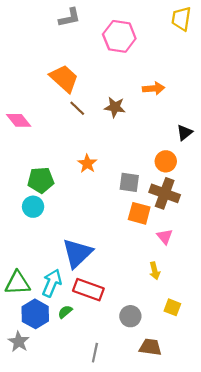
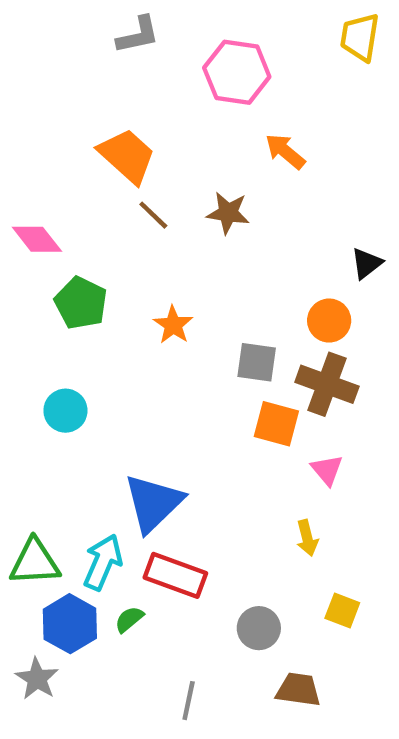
orange arrow: (154, 88) -> (285, 151), moved, turned -135
green pentagon: (41, 180) -> (81, 303), moved, turned 30

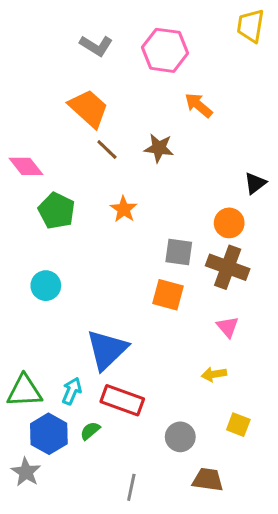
gray L-shape: (138, 35) -> (96, 46), moved, turned 44
orange star: (173, 325) -> (124, 209), moved
orange square: (276, 424) -> (168, 295), moved
yellow arrow: (307, 538) -> (214, 374), turned 95
cyan arrow: (103, 562) -> (72, 391), size x0.7

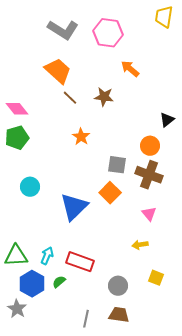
gray L-shape: (96, 46) -> (63, 30), size x1.4
green pentagon: (56, 211) -> (17, 138), moved, turned 30
orange square: (168, 295) -> (110, 193), turned 30
blue triangle: (107, 350) -> (74, 207), moved
brown trapezoid: (208, 480) -> (119, 315), moved

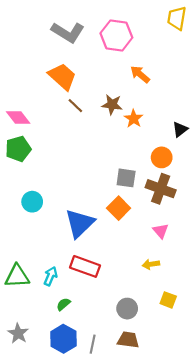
orange star: (81, 137) -> (134, 119), moved
red rectangle: (80, 262) -> (85, 266), moved
blue hexagon: (32, 284) -> (63, 339), moved

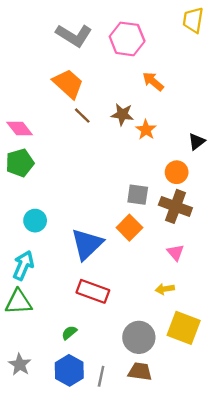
cyan arrow: (51, 276) -> (23, 265), moved, size x1.4
yellow square: (168, 300) -> (184, 328), size x1.8
gray circle: (127, 309) -> (139, 337), size x1.4

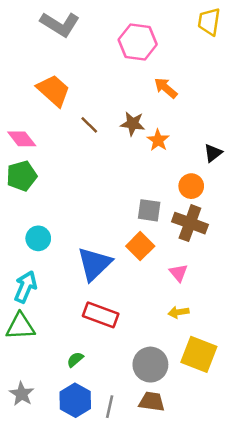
gray L-shape: (74, 35) -> (60, 24), moved
orange trapezoid: (68, 84) -> (54, 90), moved
pink triangle: (175, 252) -> (178, 273), moved

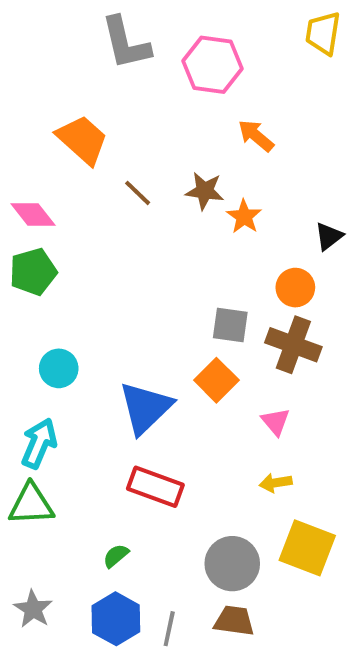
gray L-shape: (60, 24) -> (126, 43), moved, turned 45

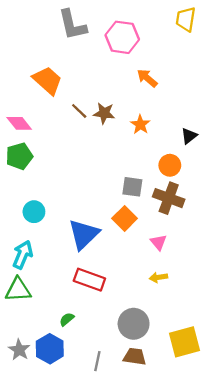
brown star: (205, 191) -> (104, 113), moved
yellow square: (307, 548) -> (185, 342), moved, turned -36
blue hexagon: (116, 619) -> (50, 349), moved

